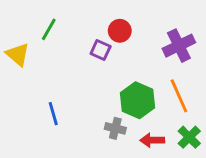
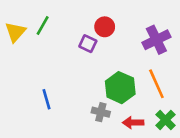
yellow triangle: (18, 54) -> (15, 32), moved, turned 30

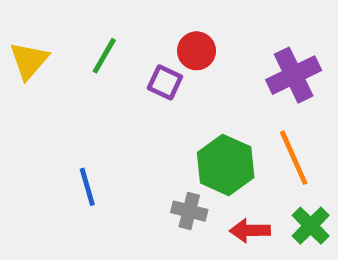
green line: (43, 26) -> (104, 56), moved

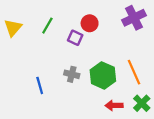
purple cross: (294, 75) -> (134, 18), moved
gray cross: (189, 211) -> (72, 74), moved

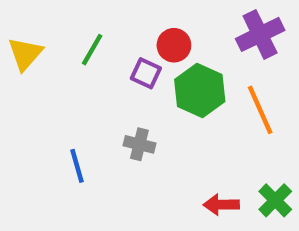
orange line: (134, 72) -> (260, 110), moved
green hexagon: (103, 75) -> (200, 90), moved

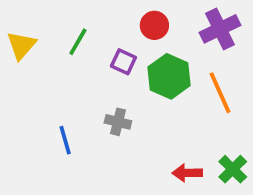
red circle: (174, 45) -> (154, 25), moved

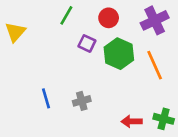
green line: (78, 42) -> (66, 15), moved
gray cross: (118, 122) -> (82, 101), moved, turned -30
green cross: (233, 169) -> (164, 119), turned -30

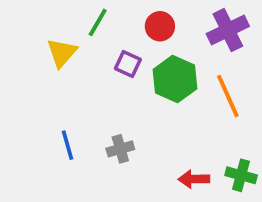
yellow triangle: (15, 32) -> (62, 53), moved

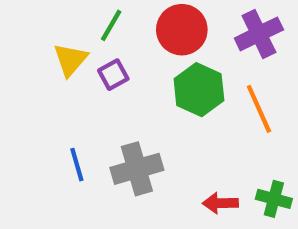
red circle: (160, 26) -> (182, 30), size x1.5
purple square: (128, 64) -> (113, 75), moved, turned 36
gray cross: (120, 149) -> (137, 169), size x1.6

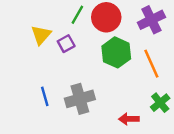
green line: (111, 25) -> (77, 15), moved
green cross: (274, 199) -> (160, 103), moved, turned 36

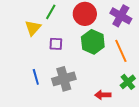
green line: (77, 15) -> (51, 12), moved
purple cross: (151, 20) -> (121, 16), turned -35
purple square: (66, 44) -> (56, 44), moved, turned 32

